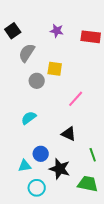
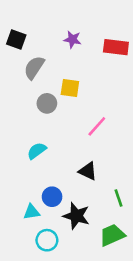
black square: (13, 31) -> (16, 39), turned -35
green trapezoid: (88, 184) -> (112, 235), turned -35

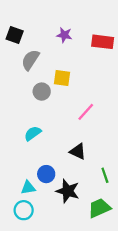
cyan circle: (47, 240) -> (24, 210), moved

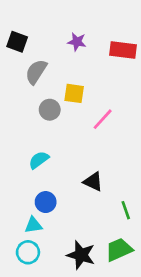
pink line: (86, 112) -> (103, 119), moved
blue circle: (46, 174) -> (46, 202), moved
black star: (68, 191) -> (81, 255), moved

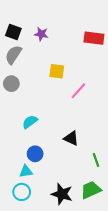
purple star: (77, 42) -> (41, 34), moved
gray semicircle: (36, 72) -> (13, 55), moved
gray circle: (50, 110) -> (11, 84), moved

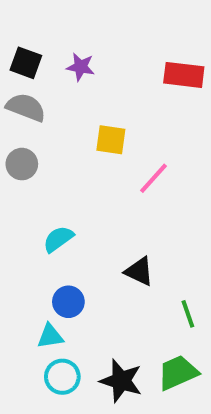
gray semicircle: (13, 55) -> (26, 107), turned 78
cyan circle: (22, 192) -> (62, 377), moved

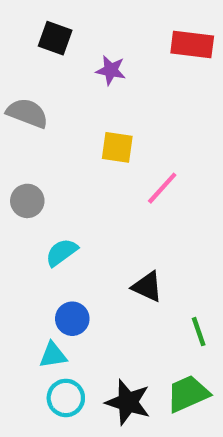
black square: (26, 63) -> (55, 38), moved
purple star: (81, 67) -> (111, 70), moved
red rectangle: (184, 75) -> (192, 45), moved
gray circle: (22, 164) -> (27, 201), moved

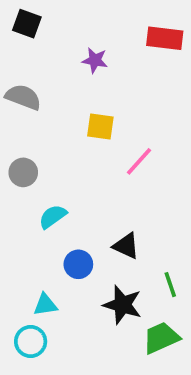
black square: (55, 38) -> (27, 24), moved
blue circle: (72, 319) -> (78, 264), moved
cyan circle: (66, 398) -> (31, 341), moved
black star: (128, 402) -> (122, 305), moved

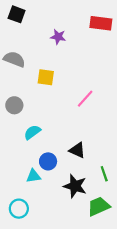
yellow square: (100, 126) -> (46, 77), moved
cyan triangle: (45, 305) -> (33, 176), moved

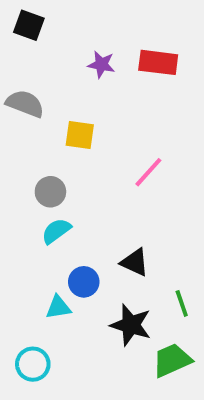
red rectangle: (101, 23) -> (158, 62), moved
gray circle: (14, 105) -> (50, 192), moved

